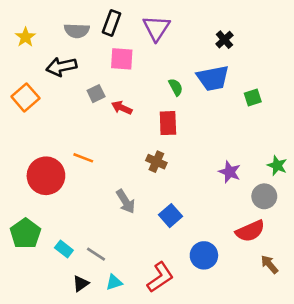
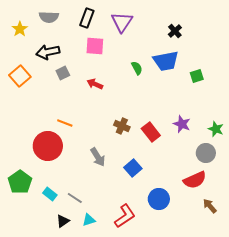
gray semicircle: (77, 31) -> (49, 17), moved
gray square: (96, 94) -> (63, 73), moved
red rectangle: (168, 123) -> (151, 132), moved, turned -36
purple star: (230, 172) -> (182, 124), moved
red circle: (46, 176) -> (48, 146), moved

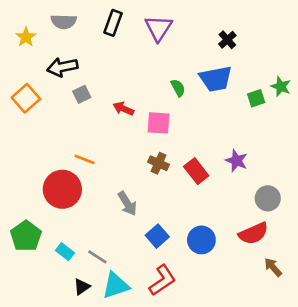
pink square: (95, 46) -> (159, 123), moved
green star: (216, 129) -> (281, 87), moved
blue square: (133, 168) -> (157, 236), moved
blue circle: (159, 199) -> (201, 240), moved
cyan triangle: (89, 220) -> (116, 285), size x1.6

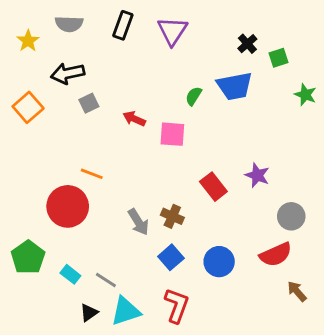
green semicircle: (178, 88) -> (194, 96), turned -120
green square: (256, 98) -> (279, 58), moved
brown cross: (159, 163) -> (172, 216), moved
red L-shape: (162, 280) -> (177, 305), turned -36

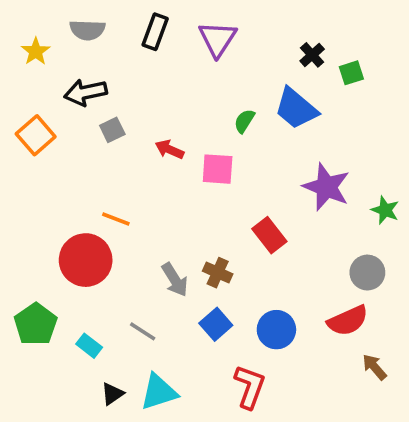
blue trapezoid: (235, 86) -> (296, 108), turned 51
green star: (305, 95) -> (385, 210), moved
purple star: (257, 175) -> (326, 187), moved, size x1.5
gray line: (106, 280) -> (143, 331), moved
red L-shape: (177, 305) -> (250, 387), moved

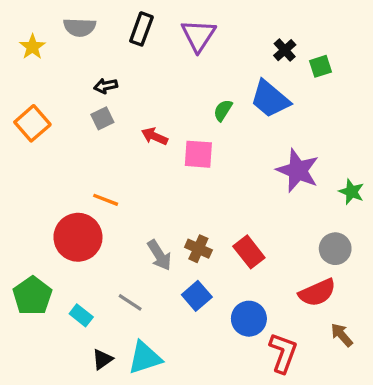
black arrow: (86, 92) -> (106, 86), moved, size x0.6
red rectangle: (269, 235) -> (249, 252), moved
blue circle: (276, 330) -> (249, 319), moved
red L-shape: (250, 387) -> (283, 353), moved

